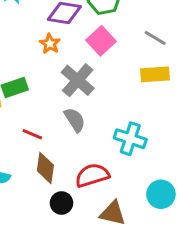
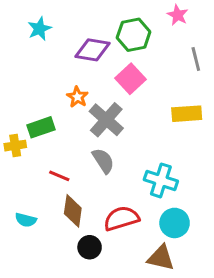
gray line: (155, 38) -> (196, 59), moved, turned 45
orange star: (50, 44) -> (77, 97), moved
cyan circle: (161, 194) -> (175, 223), moved
brown triangle: (113, 213) -> (161, 258), moved

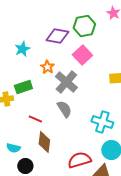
cyan star: (39, 29) -> (22, 49), moved
red semicircle: (121, 218) -> (79, 160), moved
black circle: (90, 247) -> (25, 166), moved

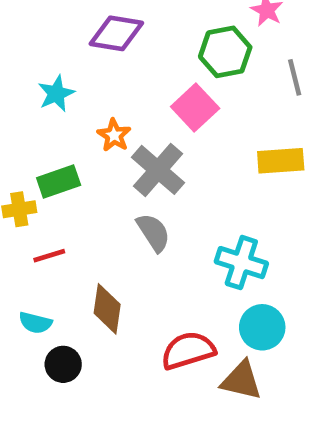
green hexagon: (84, 26) -> (225, 52), moved
purple diamond: (57, 36) -> (116, 33), moved
red line: (35, 119) -> (49, 256), moved, turned -40

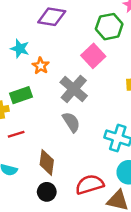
cyan star: (56, 94) -> (20, 49), turned -30
orange star: (114, 135) -> (41, 66), moved
black circle: (63, 364) -> (47, 192), moved

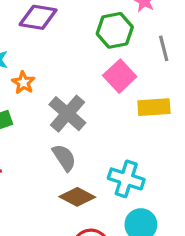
pink square: (93, 56) -> (120, 76), moved
brown diamond: (47, 162) -> (77, 197), moved, turned -70

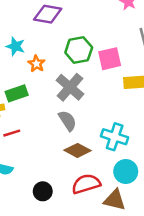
green hexagon: (115, 30) -> (79, 50), moved
pink square: (120, 76) -> (110, 59), turned 30

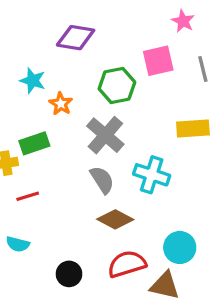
pink square: (110, 59) -> (158, 61), moved
cyan cross: (115, 137) -> (152, 175), moved

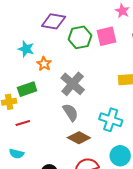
green hexagon: (117, 86) -> (80, 37), moved
cyan cross: (152, 175) -> (111, 120), moved

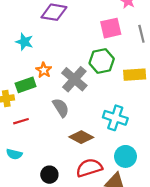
green hexagon: (80, 37) -> (102, 61), moved
orange star: (44, 64) -> (44, 70), moved
gray semicircle: (70, 112) -> (61, 108), moved

